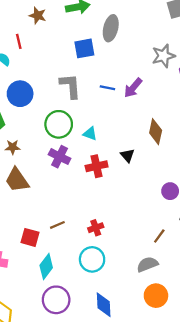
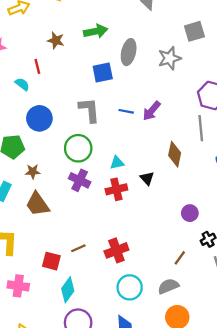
gray star: (163, 56) -> (169, 58), moved
cyan triangle: (90, 134) -> (117, 163), moved, turned -32
red cross: (96, 228) -> (116, 250), size x1.5
cyan circle: (92, 259) -> (130, 287), moved

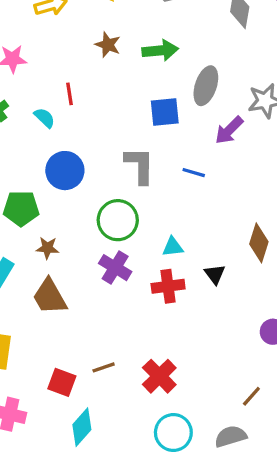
brown star: (56, 40) -> (108, 45), moved
purple arrow: (152, 111) -> (229, 130), moved
red cross: (116, 250) -> (159, 376), turned -30

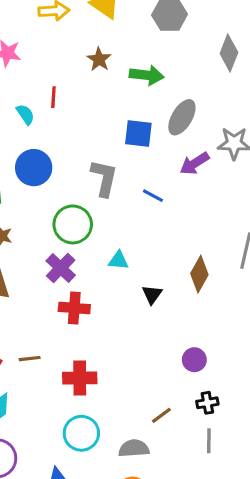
red cross: (168, 286) -> (74, 308), moved
red cross: (159, 376) -> (80, 378), turned 32

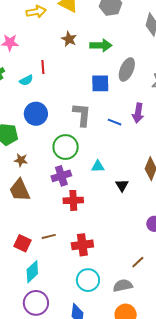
cyan semicircle: (25, 114) -> (26, 80), turned 104
purple arrow: (195, 163) -> (138, 113), moved, turned -42
purple cross: (61, 268) -> (61, 176), turned 36

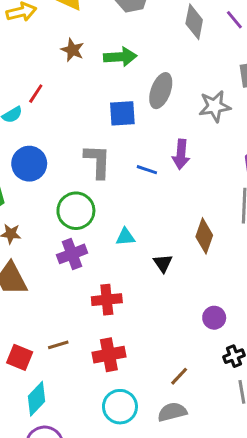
red line: (43, 67) -> (36, 94), turned 40
red cross: (73, 200) -> (107, 300), moved
brown line: (138, 262) -> (179, 376), moved

